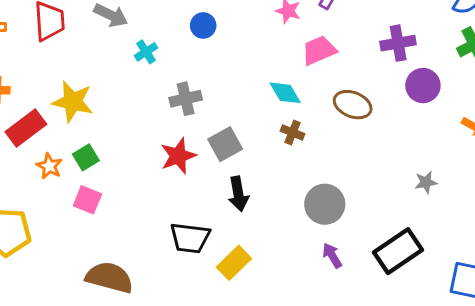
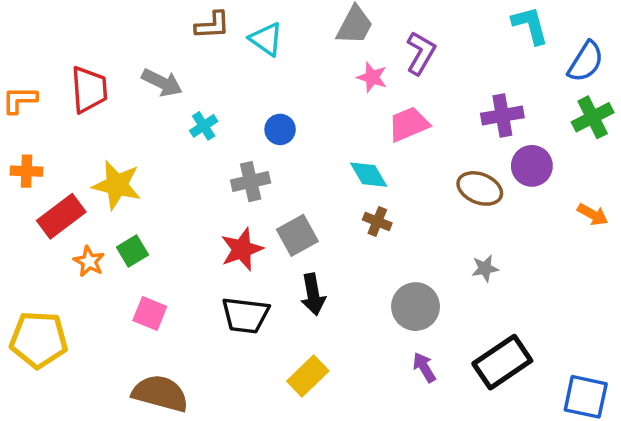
blue circle: (203, 25) -> (280, 129), moved
brown ellipse: (353, 105) -> (480, 188), moved
gray star: (426, 182) -> (485, 268), moved
pink square: (87, 200) -> (150, 313), moved
black trapezoid: (190, 238) -> (245, 315), moved

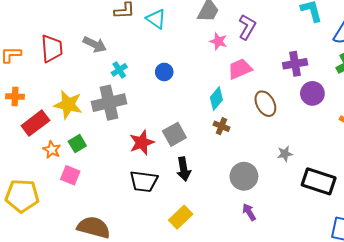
cyan diamond: (369, 175) -> (216, 99), turned 70
gray cross: (251, 182) -> (109, 103), moved, size x1.5
brown ellipse: (480, 188) -> (265, 104), moved, turned 40
pink square: (150, 313) -> (70, 175), moved
black rectangle: (502, 362) -> (319, 181), moved, turned 52

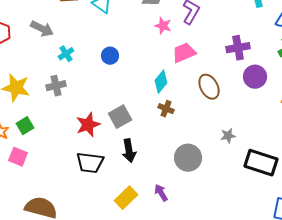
gray cross: (109, 103) -> (56, 86), size x0.6
purple arrow: (249, 212) -> (161, 193), moved

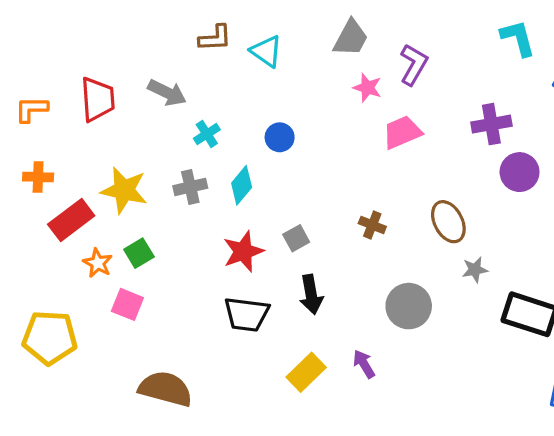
cyan diamond: (161, 82) -> (242, 185), moved
brown ellipse: (209, 87) -> (448, 222), moved
gray square: (120, 117) -> (296, 238), size x0.7

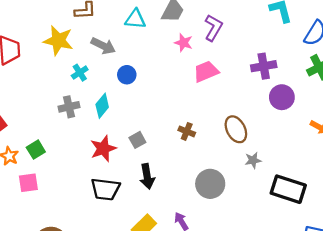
cyan triangle: (266, 51) -> (135, 19), moved, turned -30
gray arrow: (167, 93) -> (103, 46), moved
yellow star: (124, 190) -> (58, 41), moved
pink square: (127, 304) -> (28, 183), turned -30

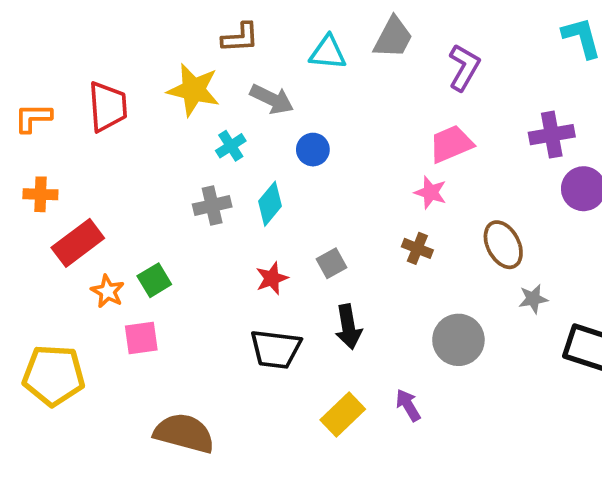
pink star: (183, 43) -> (430, 192), moved
red star: (103, 149) -> (272, 278), size x0.7

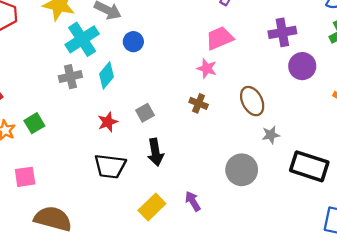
cyan cross: (231, 146) -> (82, 39), size x1.8
pink square: (141, 338) -> (25, 177), moved
gray circle: (458, 340) -> (242, 170), moved

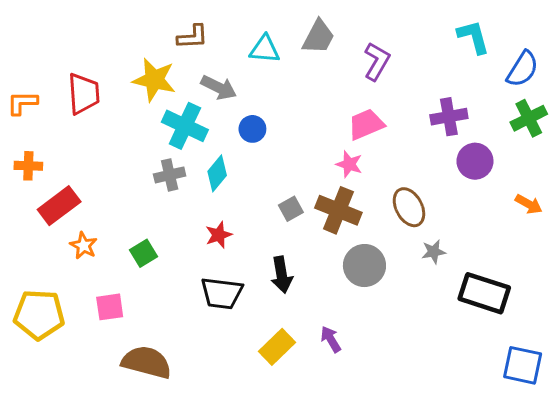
cyan cross: (82, 39) -> (185, 126), turned -32
brown cross: (199, 103) -> (338, 210), size x1.8
gray square: (145, 113) -> (291, 209), moved
green square: (34, 123) -> (143, 253), moved
gray circle: (242, 170) -> (364, 266), moved

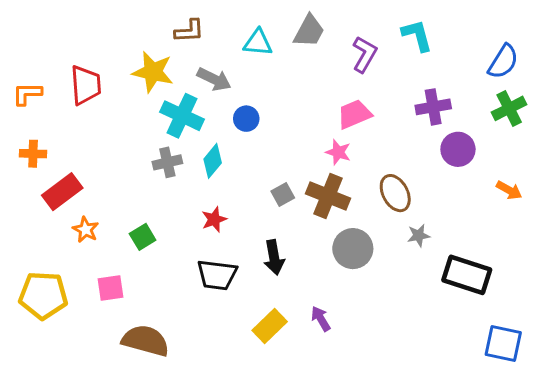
cyan L-shape: (473, 37) -> (417, 35), moved

